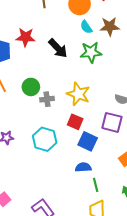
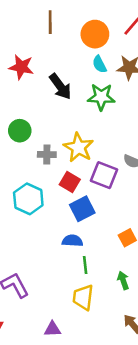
gray cross: (47, 99) -> (47, 155), moved
purple square: (112, 122) -> (104, 175), moved
blue square: (88, 141) -> (82, 209), turned 30

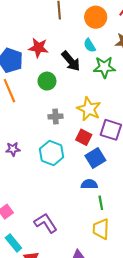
cyan semicircle: (99, 64) -> (90, 45), moved
green circle: (20, 131) -> (47, 81), moved
gray cross: (47, 155) -> (56, 116), moved

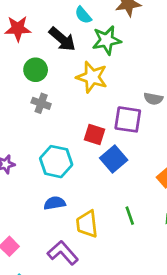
yellow star: (89, 109) -> (92, 77), moved
gray cross: (56, 116) -> (41, 103), moved, turned 32
blue semicircle: (89, 184) -> (55, 203), moved
yellow trapezoid: (101, 229) -> (87, 224), moved

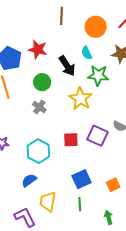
red square: (94, 135) -> (71, 140), turned -35
blue square: (114, 159) -> (82, 179), moved
blue semicircle: (55, 203) -> (29, 180), turned -42

